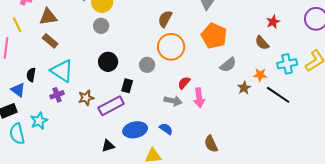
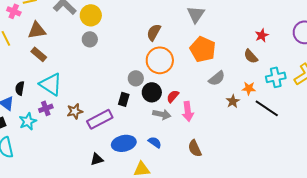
black circle: (108, 62) -> (152, 92), moved
black rectangle: (127, 86) -> (124, 99), moved
cyan star: (39, 121) -> (28, 121), moved
brown semicircle: (211, 144) -> (195, 148), moved

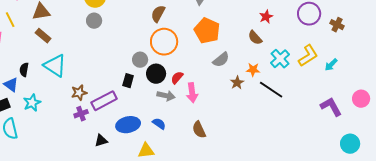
cyan cross: (276, 77) -> (280, 59), turned -30
purple cross: (46, 108) -> (81, 114), moved

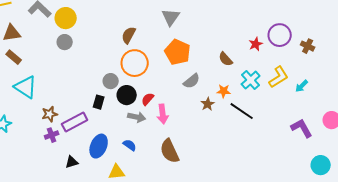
red star: (266, 17) -> (256, 44), moved
blue ellipse: (128, 125) -> (99, 146), turned -55
brown semicircle: (199, 130) -> (170, 151), size x1.4

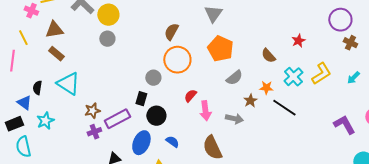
purple circle: (280, 35) -> (340, 20), moved
cyan arrow: (302, 86) -> (353, 78), moved
black circle: (127, 95) -> (156, 116), moved
gray arrow: (137, 117) -> (234, 119), moved

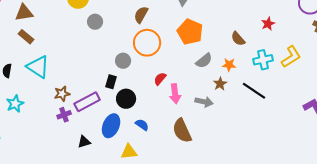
gray circle: (107, 39) -> (95, 22), moved
cyan cross: (293, 77) -> (263, 60), turned 30
orange star: (266, 88) -> (229, 65), moved

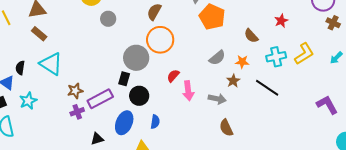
orange pentagon: (190, 32) -> (212, 17), moved
gray circle: (123, 61) -> (136, 58), size x1.6
blue semicircle: (142, 125) -> (155, 122), turned 64
brown semicircle: (182, 131) -> (226, 128), moved, size x0.7

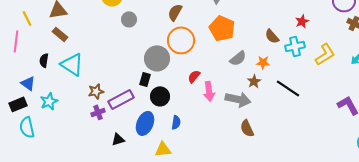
orange pentagon: (212, 17) -> (222, 28), moved
cyan cross: (276, 57) -> (295, 46), moved
black semicircle: (20, 68) -> (44, 60), moved
gray arrow: (217, 99) -> (238, 99), size x1.4

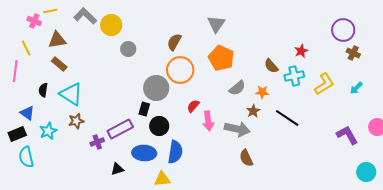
brown star: (96, 91) -> (76, 121), moved
blue semicircle: (176, 122) -> (175, 152), size x1.6
blue ellipse: (145, 123) -> (144, 153), turned 70

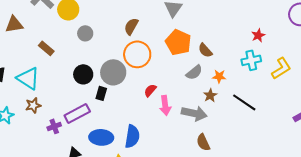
brown rectangle: (59, 64) -> (46, 48), moved
brown semicircle: (271, 66) -> (205, 50), moved
black circle: (159, 126) -> (83, 74), moved

